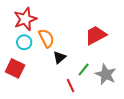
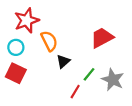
cyan circle: (24, 42) -> (16, 47), moved
red line: (70, 86) -> (75, 92), turned 56

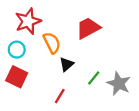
red trapezoid: (102, 38) -> (88, 28), moved
red line: (75, 92) -> (60, 96), moved

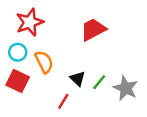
orange semicircle: (52, 43) -> (44, 62), moved
black triangle: (67, 64) -> (78, 79), moved, turned -35

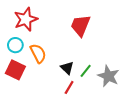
red trapezoid: (93, 29) -> (80, 25), turned -40
red line: (63, 101) -> (69, 87), moved

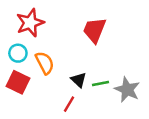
green line: (86, 71) -> (101, 84), turned 40
red line: (69, 87) -> (69, 104), moved

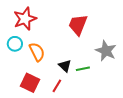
red square: (18, 82) -> (30, 83), moved
gray star: (127, 90) -> (106, 51), moved

